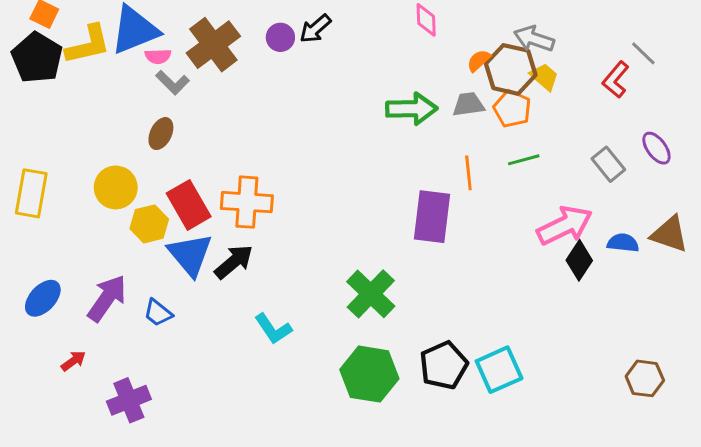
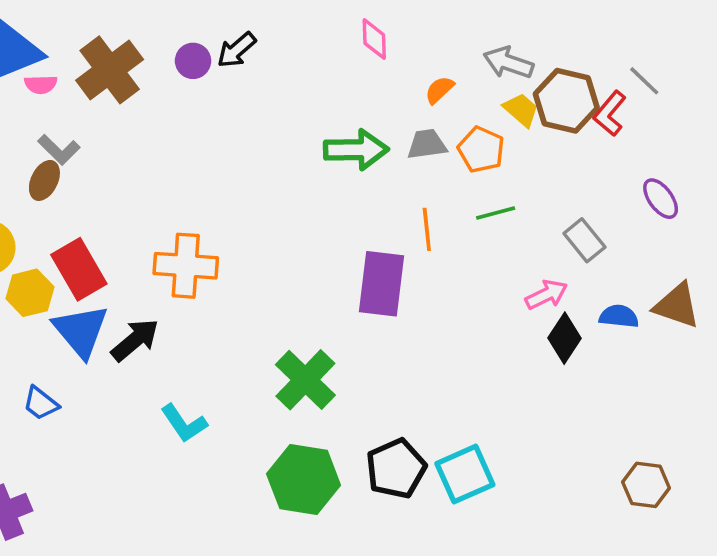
brown hexagon: (511, 69) -> (566, 101), moved
gray L-shape: (173, 83) -> (59, 150), moved
gray rectangle: (608, 164) -> (584, 240), moved
orange cross: (247, 202) -> (186, 266), moved
pink arrow: (565, 225) -> (546, 295), size x0.6

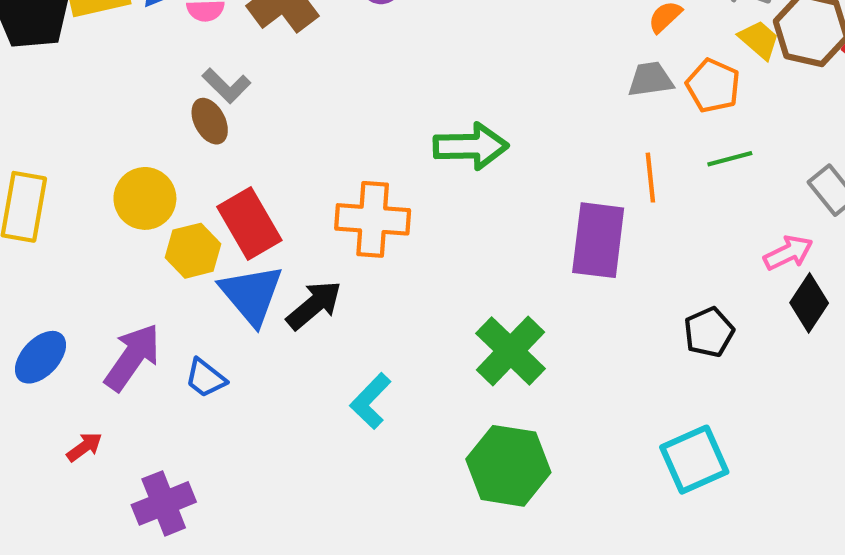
green arrow: (356, 150) -> (471, 146), moved
brown ellipse: (44, 180) -> (210, 121), turned -54
cyan L-shape: (184, 423) -> (371, 401), turned 78
black pentagon: (396, 469) -> (709, 332), moved, size x0.7

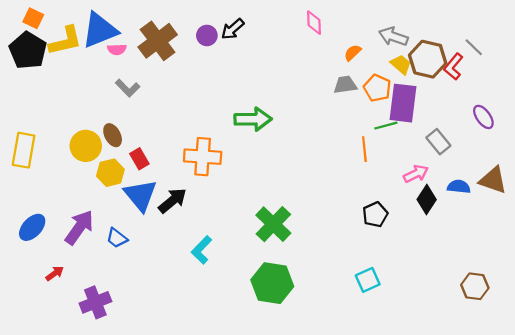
brown ellipse: (210, 121) -> (113, 135), moved
orange line: (650, 178) -> (364, 149), moved
red rectangle: (249, 224) -> (139, 159), size x0.6
purple rectangle: (598, 240) -> (403, 103), moved
cyan square: (694, 460) -> (368, 280), size x0.7

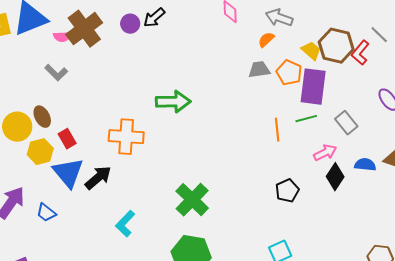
gray arrow: (393, 37) -> (279, 18), moved
pink semicircle: (117, 49) -> (62, 37), moved
green line: (386, 126) -> (306, 119), moved

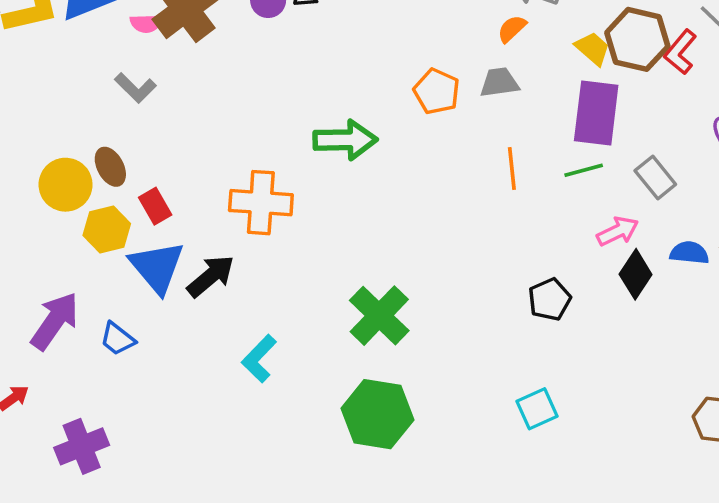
orange pentagon: (289, 73) -> (437, 91), moved
orange line: (277, 130) -> (512, 169), moved

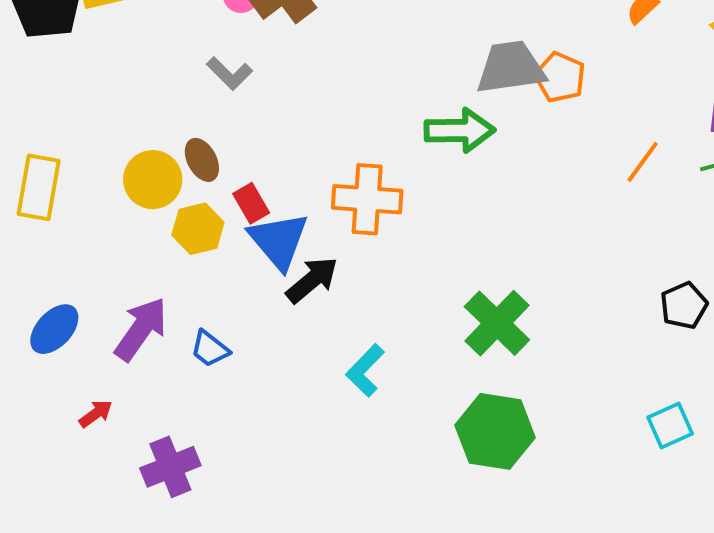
gray trapezoid: (499, 82) -> (511, 67), moved, size x1.6
orange line: (512, 169) -> (643, 162), turned 42
blue triangle: (157, 267) -> (279, 241), moved

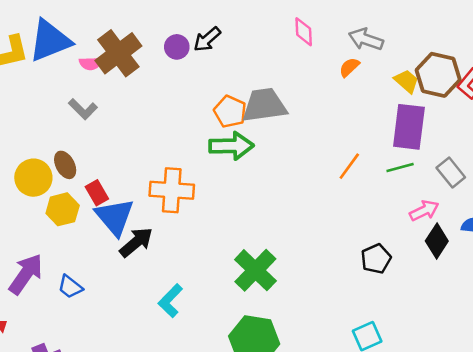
orange pentagon: (560, 77) -> (230, 112), moved

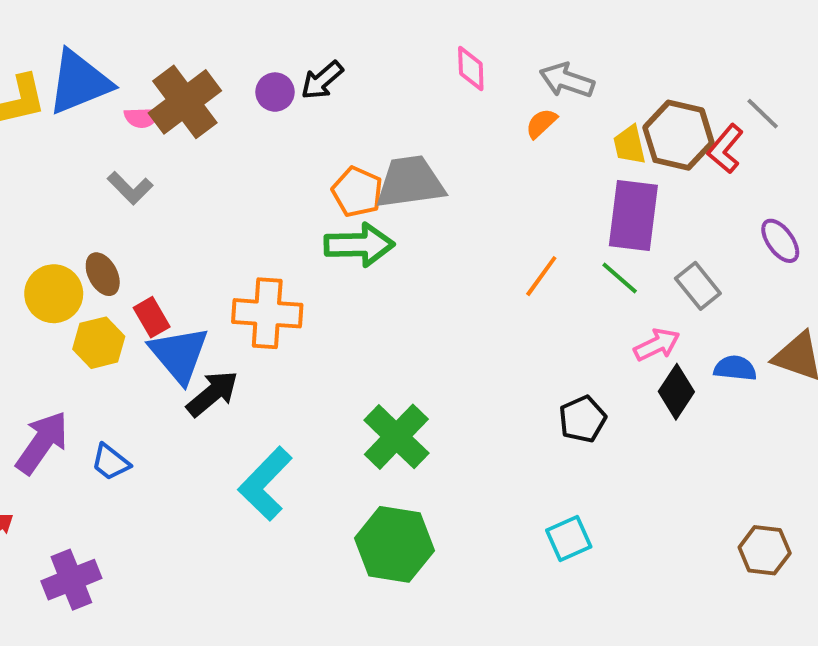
yellow trapezoid: (406, 81) -> (629, 145), turned -144
green line: (400, 167) -> (620, 278), turned 56
cyan L-shape: (170, 301) -> (265, 484), size x1.4

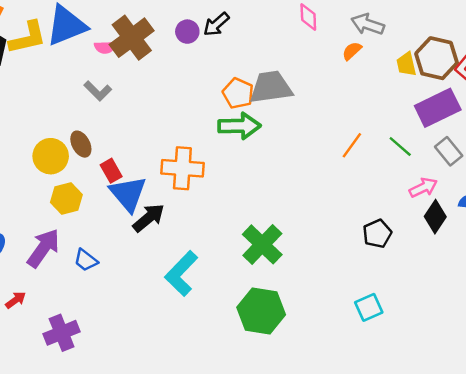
purple rectangle: (633, 215) -> (438, 108), moved, turned 57
yellow hexagon: (99, 343) -> (66, 198), moved

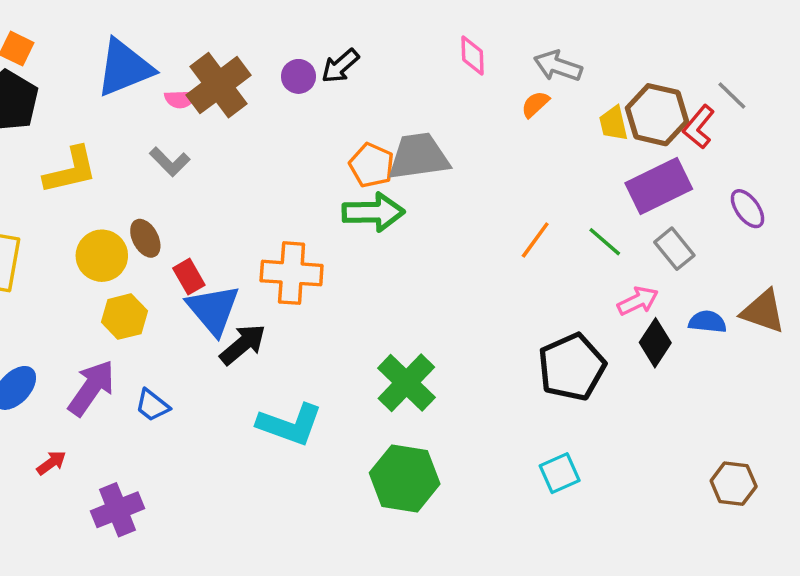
yellow L-shape: (28, 38) -> (71, 170), moved
black pentagon: (377, 234) -> (572, 367), size x1.6
cyan L-shape: (181, 273) -> (290, 424), turned -114

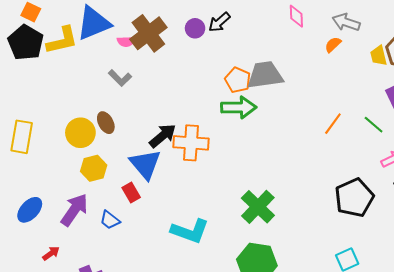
yellow L-shape: (71, 170) -> (62, 40), moved
red rectangle: (189, 277) -> (131, 193), moved
black arrow: (243, 344) -> (163, 136), moved

